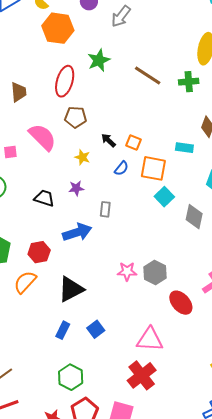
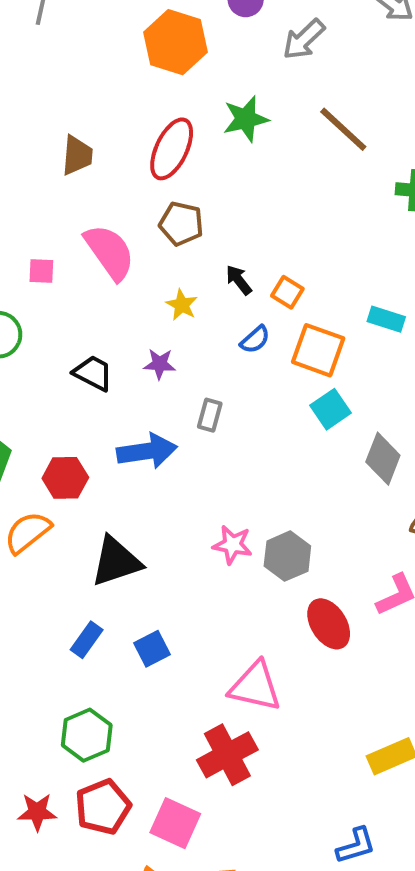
brown line: (148, 75) -> (343, 129), moved

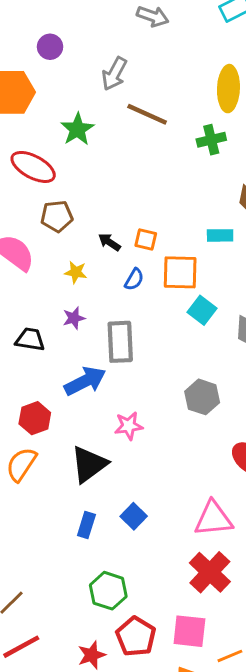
gray arrow: (304, 39) -> (114, 74), moved
red ellipse: (172, 149) -> (33, 167), turned -69
gray rectangle: (210, 415) -> (120, 342), size x1.8
pink star: (232, 545) -> (129, 426), moved
gray hexagon: (287, 556) -> (202, 397), moved

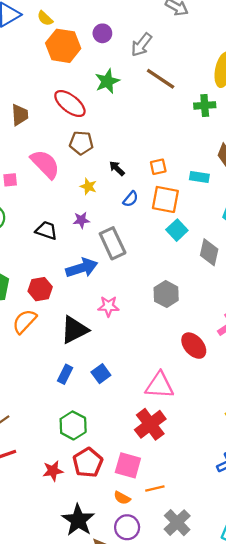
purple circle: (50, 47) -> (102, 33), moved
orange square: (146, 239) -> (158, 167), moved, turned -35
gray rectangle: (120, 342) -> (113, 243), turned -32

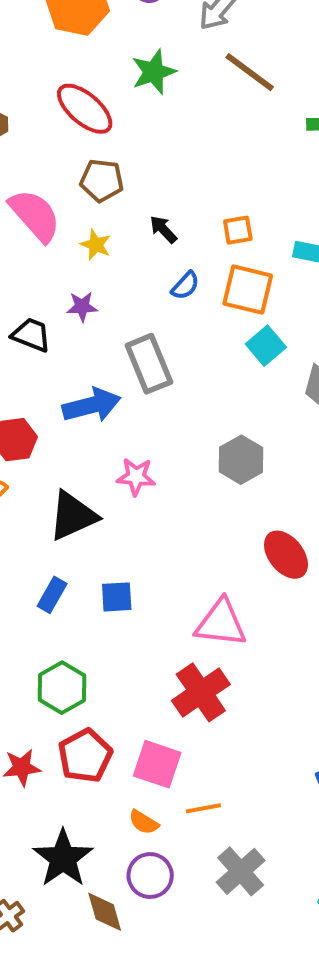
yellow star: (88, 186) -> (96, 245), moved
purple star: (81, 220) -> (82, 307), moved
blue square: (101, 374) -> (117, 597), turned 30

